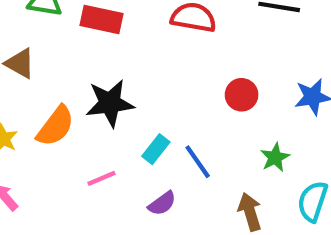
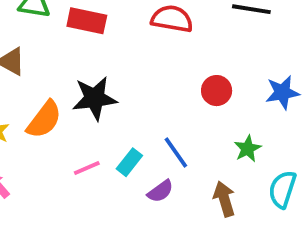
cyan rectangle: (156, 149) -> (129, 162), moved
purple semicircle: (162, 203) -> (160, 191), moved

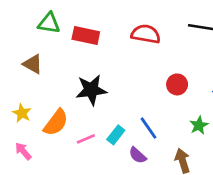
orange semicircle: (44, 120) -> (56, 123), moved
purple semicircle: (160, 191) -> (138, 155), turned 78

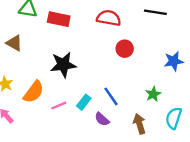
red circle: (177, 84) -> (125, 49), moved

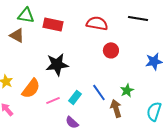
brown triangle: (14, 43) -> (17, 35), moved
green star: (153, 94) -> (127, 90), moved
purple semicircle: (102, 119) -> (72, 122), moved
brown arrow: (139, 124) -> (116, 108), moved

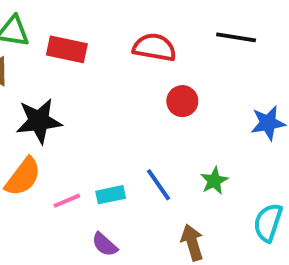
black star: (57, 64) -> (39, 121), moved
cyan rectangle: (75, 97) -> (111, 195), turned 40
brown arrow: (116, 108) -> (192, 242), moved

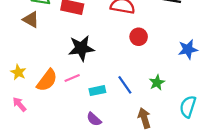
black star: (39, 121) -> (81, 48), moved
pink line: (67, 201) -> (72, 78), moved

